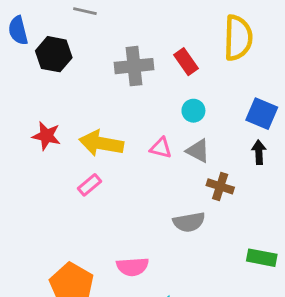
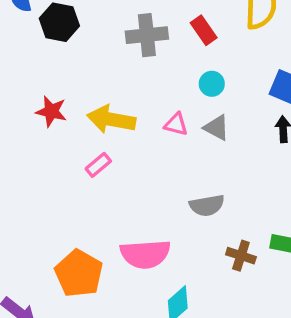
brown cross: (220, 186) -> (241, 256), moved
pink semicircle: (133, 267) -> (145, 254), size x1.4

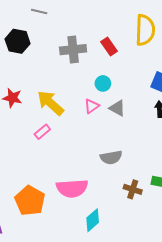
cyan circle: (212, 84) -> (103, 83), moved
yellow arrow: (111, 119) -> (50, 103), turned 32
pink triangle: (176, 124) -> (92, 106), turned -49

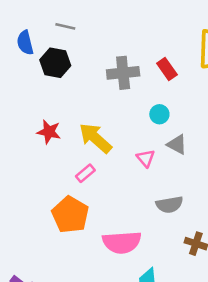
gray line: (39, 11) -> (65, 26), moved
pink triangle: (92, 106) -> (146, 158), moved, turned -35
orange pentagon: (30, 201) -> (70, 215), moved

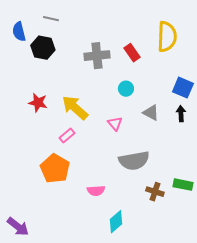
gray triangle: (177, 144) -> (151, 113), moved
gray semicircle: (169, 205) -> (134, 161), size x1.4
pink semicircle: (122, 242) -> (96, 191), size x0.6

